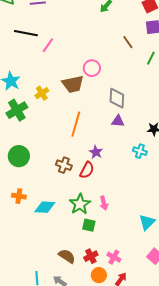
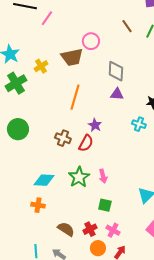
brown line: (128, 42) -> (127, 26), moved
orange cross: (19, 196) -> (38, 205), moved
green square: (89, 225) -> (105, 205), moved

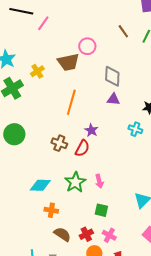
orange cross: (38, 205) -> (51, 210), moved

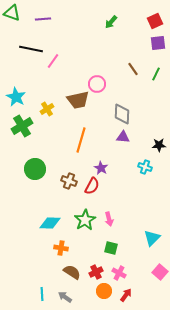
green circle: (14, 134) -> (35, 169), moved

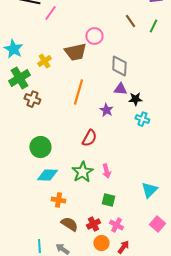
black star: (159, 145) -> (135, 99), moved
purple star: (101, 168) -> (106, 110), moved
green circle: (35, 169) -> (40, 147), moved
brown cross: (69, 181) -> (32, 99), moved

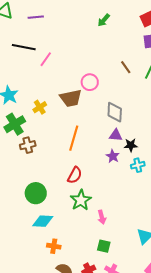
brown cross: (32, 99) -> (28, 145), turned -35
purple star: (106, 110) -> (113, 156), moved
cyan cross: (142, 119) -> (138, 165), turned -32
red semicircle: (89, 138) -> (75, 175), moved
green star: (82, 172) -> (81, 200), moved

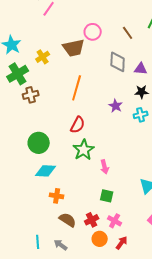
brown line: (126, 67) -> (128, 33), moved
purple triangle: (116, 135) -> (141, 69), moved
black star: (131, 145) -> (142, 92), moved

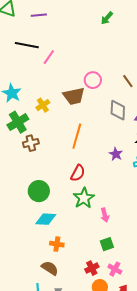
green square: (107, 196) -> (107, 244), turned -32
brown semicircle: (68, 220) -> (50, 268), moved

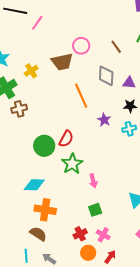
orange line: (77, 136) -> (81, 96), moved, turned -40
green circle: (39, 191) -> (44, 146), moved
orange cross: (57, 244) -> (45, 210), size x1.5

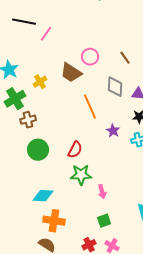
brown trapezoid: (62, 62) -> (71, 73), turned 45
green circle: (44, 146) -> (38, 150), moved
green star: (72, 164) -> (81, 175), turned 30

